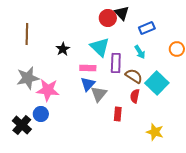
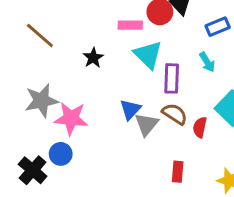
brown line: (27, 34) -> (40, 36), turned -50
pink rectangle: (88, 68) -> (130, 25), moved
brown semicircle: (134, 76) -> (175, 114), moved
red rectangle: (118, 114) -> (178, 172), moved

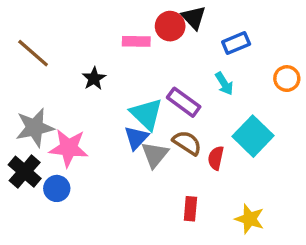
cyan triangle: (148, 55) -> (146, 114), moved
purple rectangle: (172, 78) -> (184, 102), turned -56
black cross: (33, 170) -> (25, 172), moved

